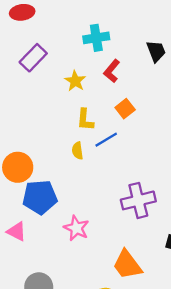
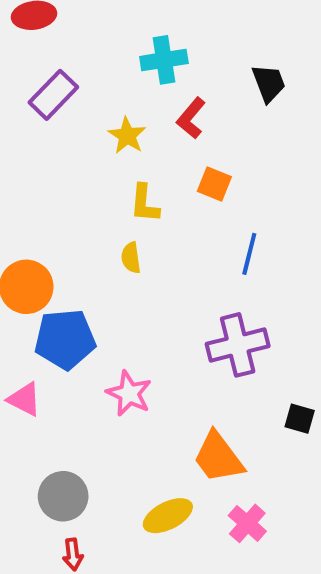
orange square: (125, 109) -> (214, 184), turned -30
blue line: (106, 140) -> (249, 254), moved, turned -45

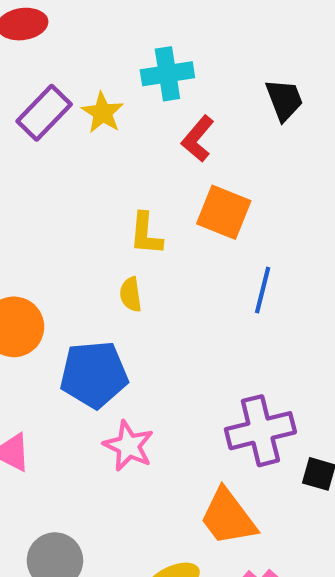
yellow star: (127, 136) -> (103, 113), moved
orange square: (214, 184) -> (224, 212), size x1.4
blue pentagon: (65, 339) -> (94, 374), moved
purple cross: (238, 345) -> (260, 431), moved

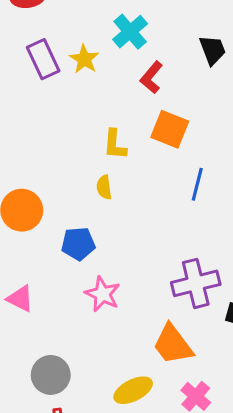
cyan cross: (167, 74) -> (130, 32), turned -32
purple rectangle: (44, 113) -> (43, 59), turned -69
blue pentagon: (94, 374) -> (78, 244), size x0.7

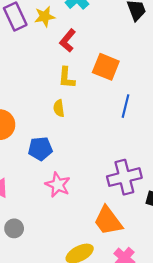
yellow star: (84, 59) -> (45, 17), turned 30
red L-shape: (151, 77) -> (68, 41), moved
gray circle: (51, 375) -> (14, 228), moved, size x0.7

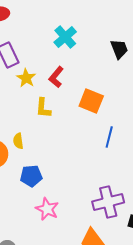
yellow star: (45, 17) -> (26, 78), moved, turned -30
yellow L-shape: (67, 78) -> (43, 108), moved
yellow semicircle: (59, 108) -> (18, 141), moved

